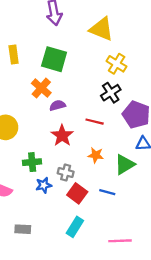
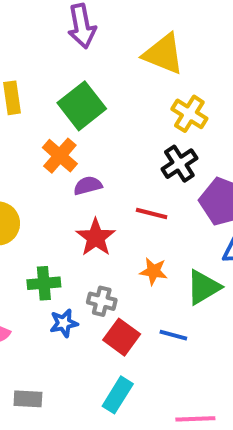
green square: (54, 59) -> (82, 106), turned 36

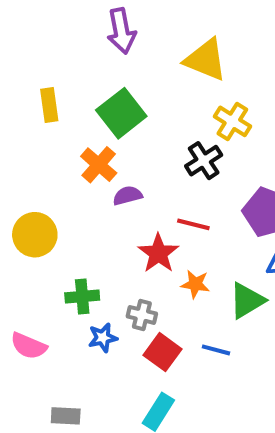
black cross: (179, 164) -> (204, 161), moved
red star: (96, 237) -> (158, 253), moved

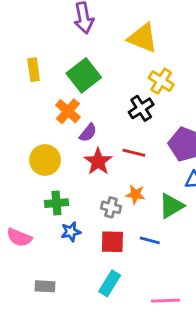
purple semicircle: (127, 196) -> (88, 133), turned 144
yellow circle: (35, 235) -> (45, 160), moved
red star: (158, 253) -> (98, 161), moved
gray cross: (142, 315) -> (111, 207), moved
red square: (162, 352) -> (112, 242), turned -35

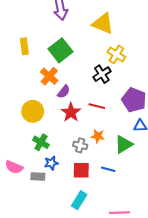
green cross: (56, 203) -> (41, 142), turned 35
gray rectangle: (45, 286) -> (38, 176), moved

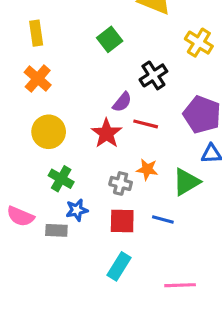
green square: (61, 50) -> (110, 39), moved, size x0.7
yellow cross: (116, 54) -> (199, 43), moved
orange cross: (49, 76) -> (38, 79), moved
purple semicircle: (64, 92) -> (122, 102), moved

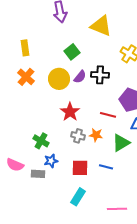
black cross: (153, 75) -> (100, 75), turned 36
purple semicircle: (122, 102) -> (80, 77), moved
red line: (146, 124) -> (108, 115), moved
yellow circle: (49, 132) -> (59, 79), moved
gray cross: (121, 183) -> (78, 136), moved

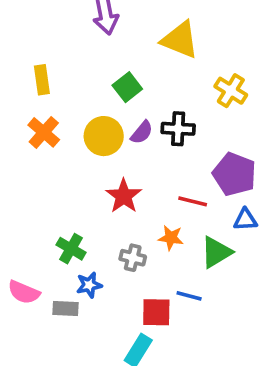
gray cross: (78, 136) -> (133, 258), moved
red square: (80, 168) -> (156, 312), moved

